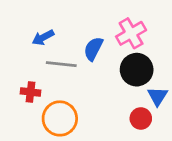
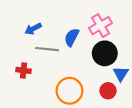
orange circle: (60, 118) -> (69, 91), moved

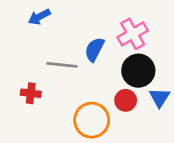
blue arrow: (33, 29) -> (39, 17), moved
red circle: (108, 91) -> (126, 100), moved

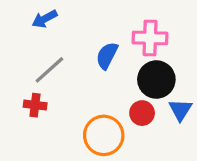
pink cross: (133, 34) -> (150, 38), turned 32
gray line: (62, 65) -> (49, 70), moved, turned -48

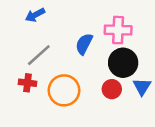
orange circle: (104, 135) -> (64, 90), moved

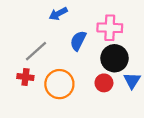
blue arrow: (35, 15) -> (58, 14), moved

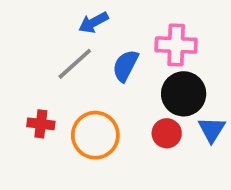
gray line: (36, 51) -> (75, 64), moved

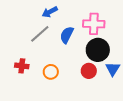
orange circle: (95, 135) -> (51, 72), size x0.6

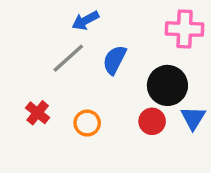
pink cross: (94, 24) -> (185, 29), moved
red cross: (22, 66) -> (38, 113), turned 32

